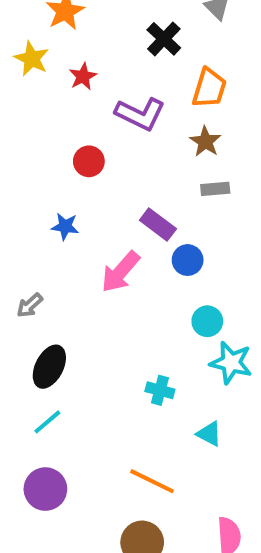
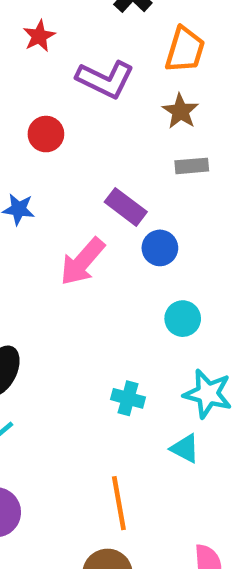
cyan star: (231, 363) -> (208, 394), moved
orange line: (152, 481) -> (119, 503), turned 54

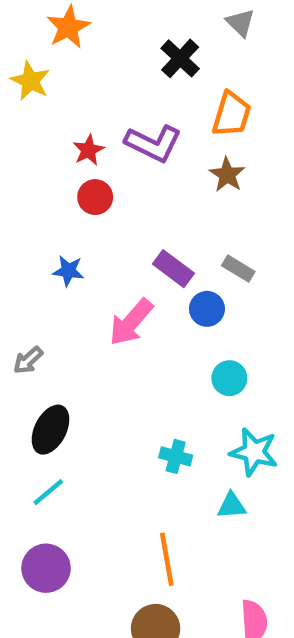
red star: (39, 36) -> (88, 150), moved
gray rectangle: (192, 166) -> (238, 269), moved, turned 36
cyan triangle: (185, 448) -> (232, 506), turned -32

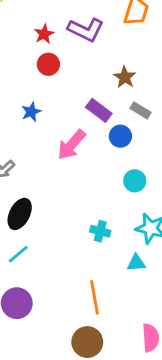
brown star: (227, 175) -> (125, 77), moved
blue star: (68, 271) -> (31, 112), turned -30

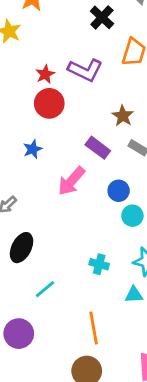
red circle: (48, 64) -> (49, 103), size x1.4
blue circle: (120, 136) -> (119, 191), moved
cyan line: (18, 254) -> (45, 289), moved

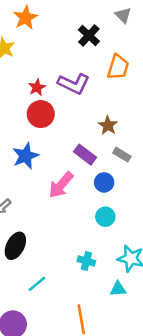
blue star: (33, 149) -> (26, 156), size x1.5
blue circle: (119, 191) -> (104, 182), moved
cyan circle: (132, 216) -> (105, 217), moved

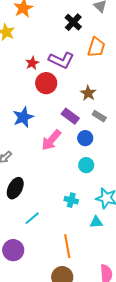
red circle: (41, 114) -> (46, 83), moved

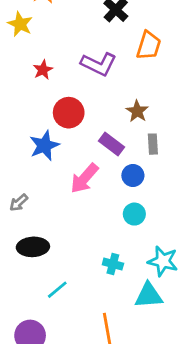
red star: (32, 63) -> (43, 70), moved
red circle: (46, 83) -> (69, 113), moved
gray rectangle: (99, 116) -> (153, 144), turned 56
black ellipse: (15, 188) -> (33, 247), turned 60
cyan triangle: (96, 222) -> (149, 295), size x1.5

